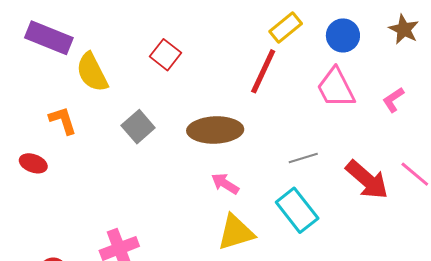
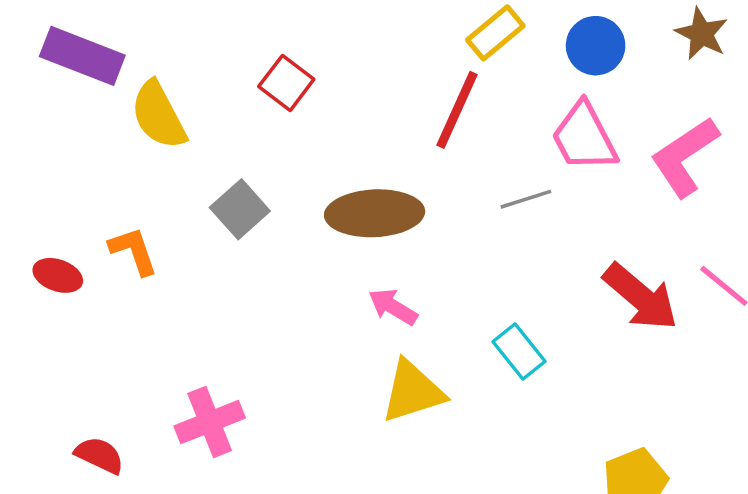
pink L-shape: (393, 100) -> (685, 157), size x1.8
orange L-shape: (63, 120) -> (133, 251), moved
gray line: (303, 158) -> (526, 199), moved
cyan rectangle: (297, 210) -> (519, 352), size x0.7

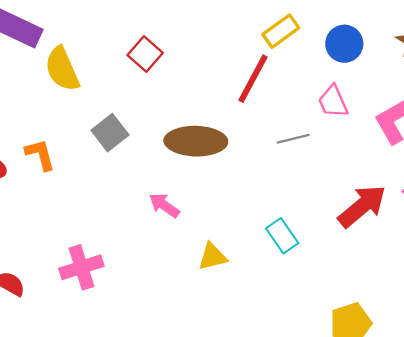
pink trapezoid: (584, 137) -> (333, 102), size x0.7
red arrow: (641, 297) -> (362, 206), turned -84
pink arrow: (393, 307) -> (164, 205), moved
yellow triangle: (413, 391) -> (212, 257), size x0.7

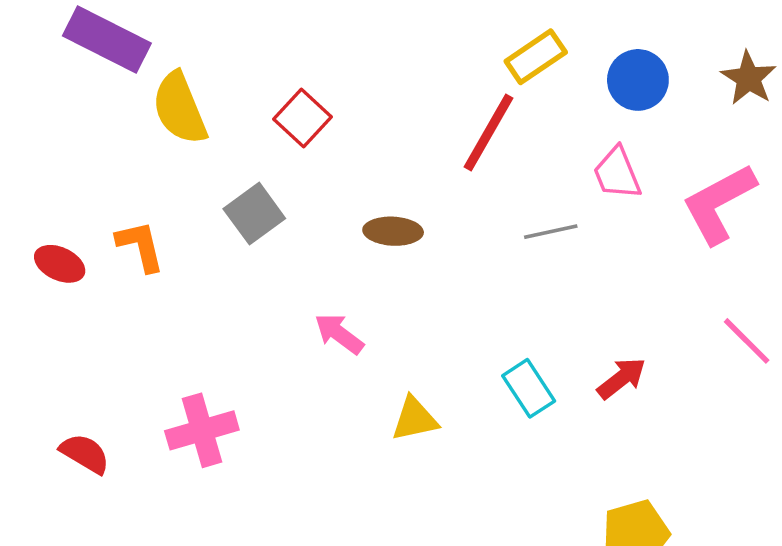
red square: (145, 54) -> (302, 118), moved
brown ellipse: (196, 141) -> (393, 231), size x0.6
red arrow: (362, 206) -> (622, 378), moved, size x0.6

